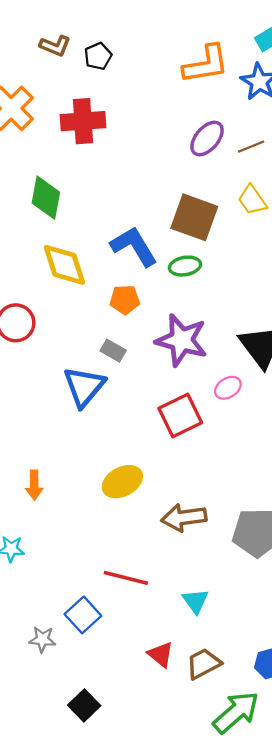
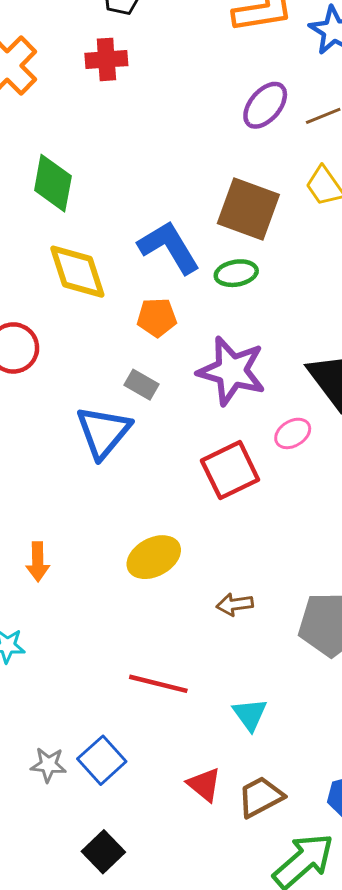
red cross: (83, 121) -> (106, 59), moved, size x0.7
brown arrow: (184, 518) -> (235, 604), size x0.6
blue square: (83, 615) -> (102, 760), moved

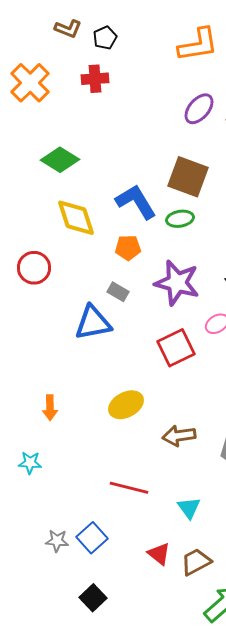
green diamond: (53, 183) -> (60, 160), turned -69
blue triangle: (103, 432) -> (93, 323), turned 39
brown arrow: (235, 604) -> (179, 436), size x1.4

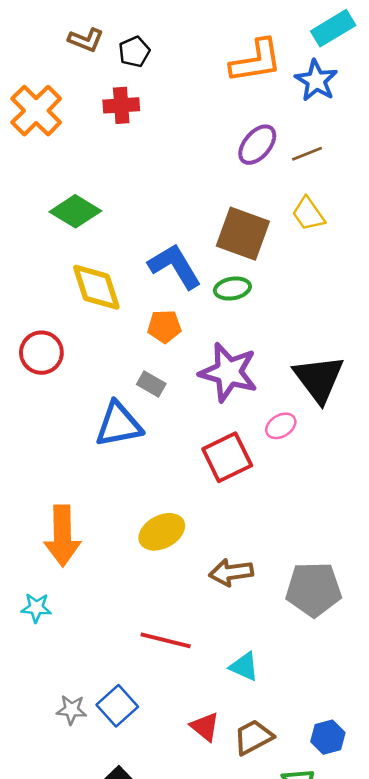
orange arrow: (50, 408) -> (62, 536), size x1.8
cyan triangle: (189, 508) -> (244, 667), turned -30

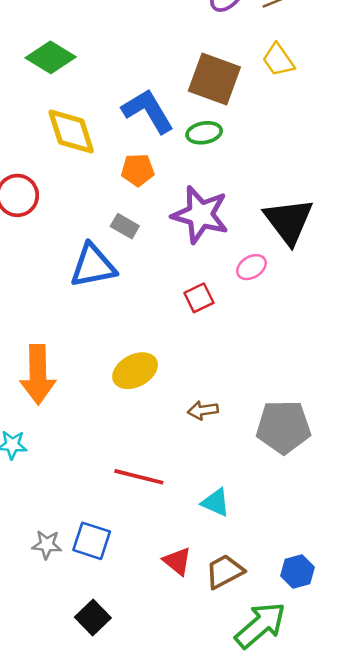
red square: (227, 457) -> (199, 298), size x0.6
brown arrow: (231, 572) -> (203, 410), size x0.7
blue square: (117, 706) -> (92, 541), turned -30

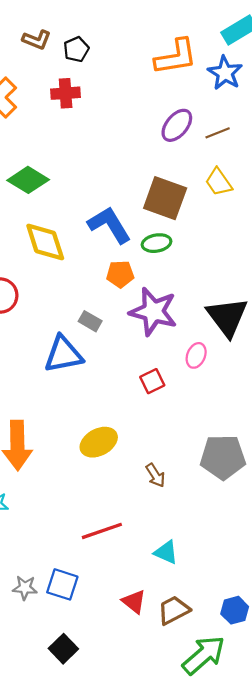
orange pentagon: (138, 170) -> (120, 274), moved
pink ellipse: (251, 267) -> (196, 355), turned -35
brown arrow: (203, 410) -> (155, 475), turned -115
gray pentagon: (283, 427) -> (223, 457), moved
red line: (139, 477) -> (102, 531), turned -33

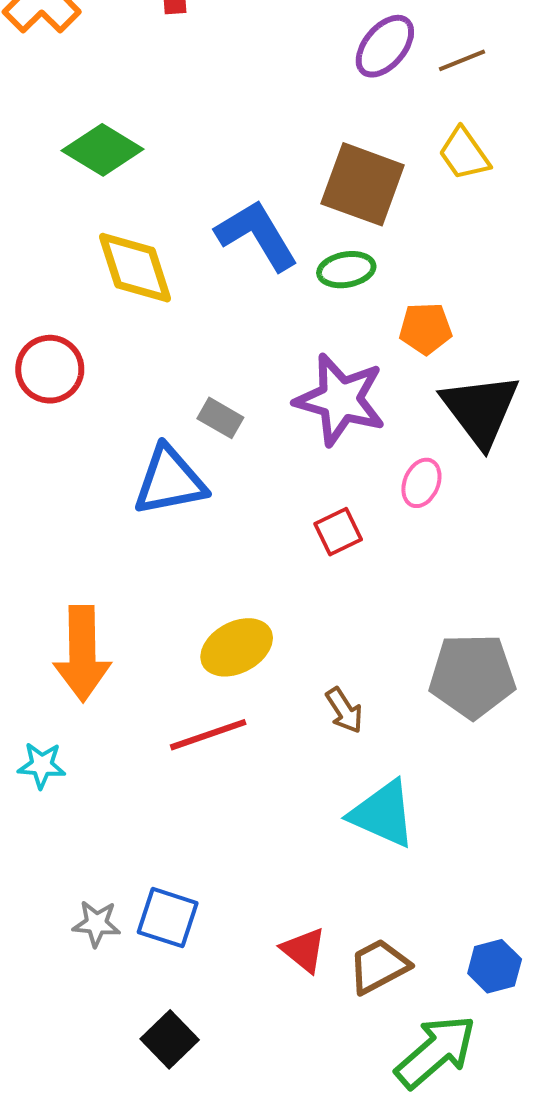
orange pentagon: (120, 274) -> (426, 329), moved
red line: (102, 531) -> (208, 735), moved
cyan triangle: (166, 552) -> (383, 814), moved, size x1.5

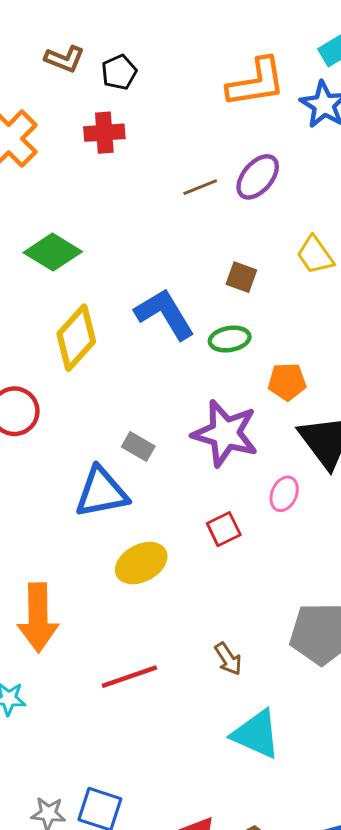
brown line: (462, 60) -> (200, 187), moved
brown square: (363, 184) -> (241, 277), size x0.5
yellow diamond: (135, 268) -> (76, 338), turned 60
yellow ellipse: (237, 647) -> (141, 563), moved

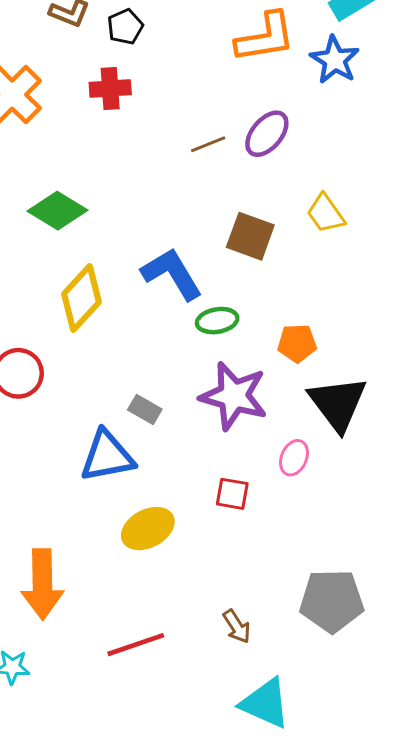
brown square: (241, 277) -> (250, 236), size x1.5
green ellipse: (230, 339) -> (217, 321), moved
red square: (224, 529) -> (232, 494), turned 36

